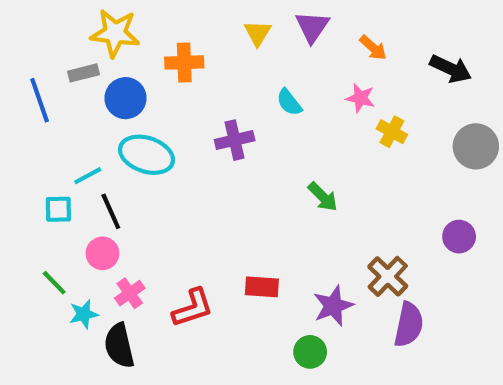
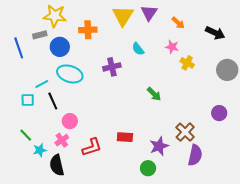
yellow triangle: (258, 33) -> (123, 16), size x1.6
pink circle: (102, 253) -> (70, 121), moved

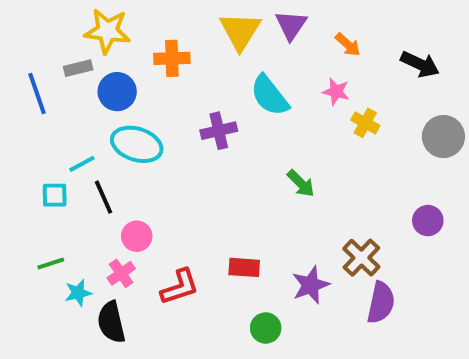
cyan semicircle: (138, 49) -> (270, 95), size x1.6
green line: (26, 135) -> (51, 264), turned -64
green circle: (148, 168) -> (266, 328), moved

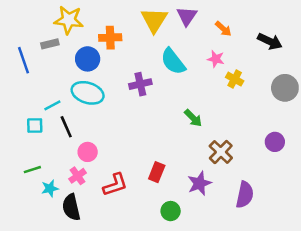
blue circle: (117, 92) -> (88, 59), moved
brown cross: (361, 258) -> (221, 152), moved
red rectangle: (244, 267) -> (157, 172), turned -72

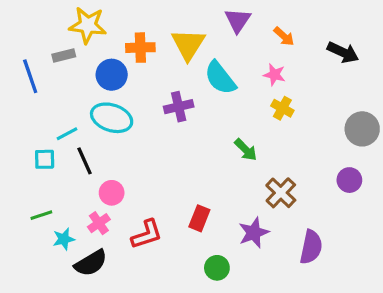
yellow triangle: (154, 20) -> (188, 44), moved
yellow cross: (235, 79) -> (282, 108), moved
gray circle: (285, 88) -> (362, 129), moved
black semicircle: (71, 207) -> (91, 263), turned -108

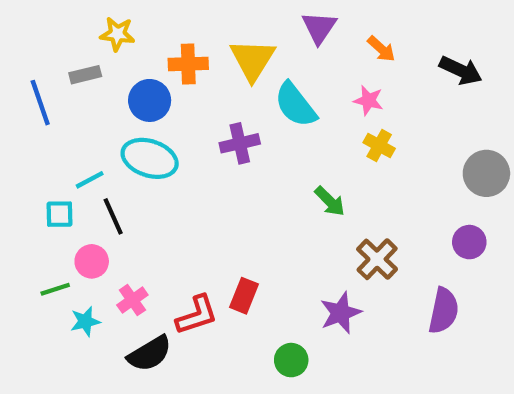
yellow star: (88, 25) -> (117, 34), size x0.7
pink circle: (112, 193) -> (92, 261), moved
red rectangle: (199, 218) -> (244, 296), moved
purple semicircle: (311, 247) -> (444, 311), moved
black semicircle: (91, 263) -> (150, 354), moved

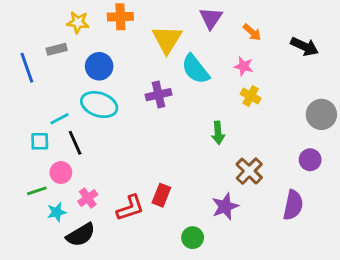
orange cross: (188, 64) -> (120, 17), moved
green arrow: (330, 201) -> (218, 133), turned 40
black semicircle: (150, 354) -> (81, 235), moved

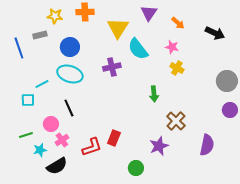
black line: (75, 143) -> (69, 108), moved
purple circle: (310, 160) -> (230, 110), moved
pink circle: (61, 172) -> (51, 124), moved

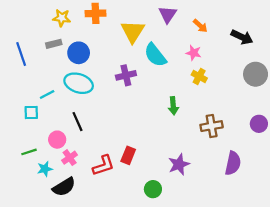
gray rectangle: (40, 35) -> (54, 44), moved
gray circle: (227, 81) -> (256, 74), moved
brown cross: (176, 121) -> (212, 126), moved, turned 36

